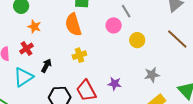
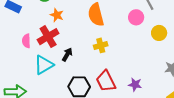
red cross: (26, 49) -> (48, 37), size x1.5
purple star: (115, 84) -> (135, 85), moved

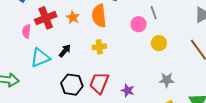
orange star: (57, 15) -> (73, 17), moved
red cross: (48, 37) -> (46, 18), moved
red trapezoid: (106, 81) -> (99, 83), turned 40

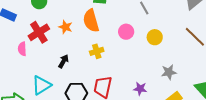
pink circle: (138, 24) -> (126, 32), moved
cyan triangle: (40, 58) -> (41, 85), moved
purple star: (128, 91) -> (140, 89), moved

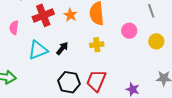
pink semicircle: (22, 49) -> (14, 28), moved
cyan triangle: (41, 85) -> (38, 50), moved

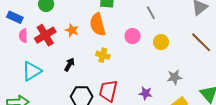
pink semicircle: (14, 28) -> (23, 36), moved
yellow cross: (97, 45) -> (103, 55), turned 32
cyan triangle: (38, 50) -> (32, 71), moved

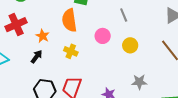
orange star: (72, 30) -> (43, 36), moved

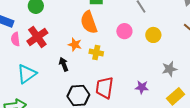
orange star: (43, 36) -> (75, 45), moved
black arrow: (36, 57) -> (64, 64), turned -48

